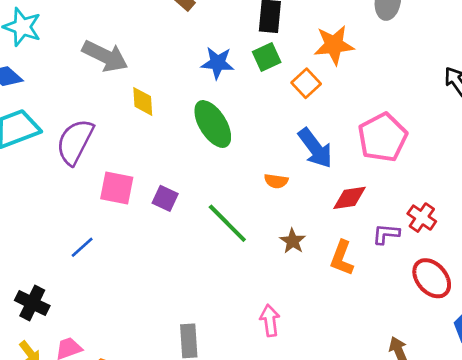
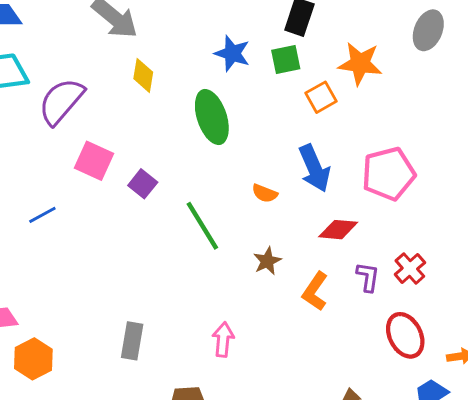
purple L-shape: (386, 234) -> (368, 277), turned 80

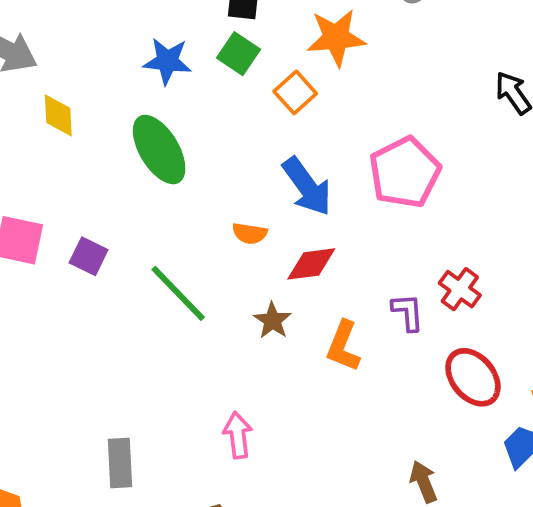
green square: (286, 59) -> (239, 54), turned -32
red diamond: (338, 230) -> (311, 264), moved

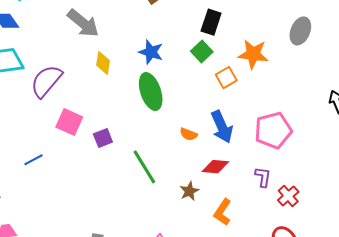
blue star: (167, 61) -> (151, 52), moved
orange semicircle: (250, 233) -> (189, 134), moved
purple square: (89, 256) -> (103, 138), turned 30
purple L-shape: (408, 312) -> (263, 177), moved

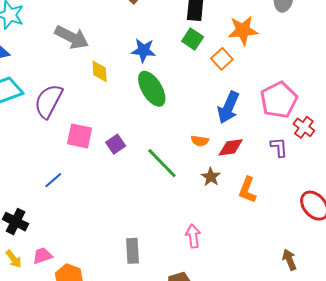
blue arrow: (222, 127) -> (228, 107), turned 60
orange semicircle: (189, 134) -> (200, 141), moved
red cross: (288, 196) -> (304, 127), moved

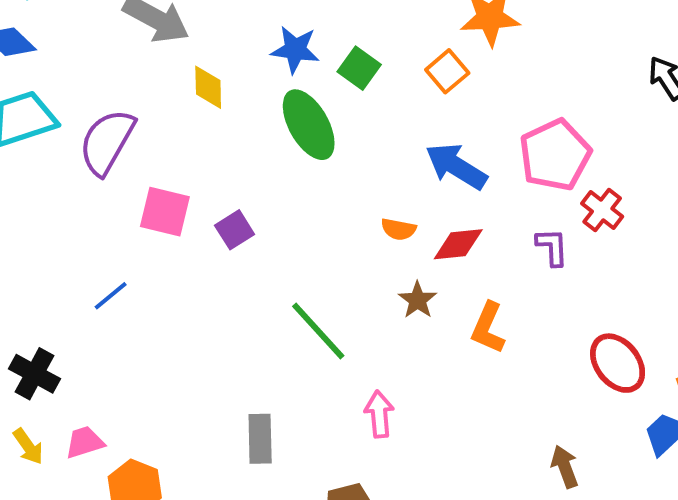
green square: (193, 39) -> (359, 68), moved
blue arrow: (228, 107) -> (456, 166), turned 96
green line: (162, 163) -> (318, 331), moved

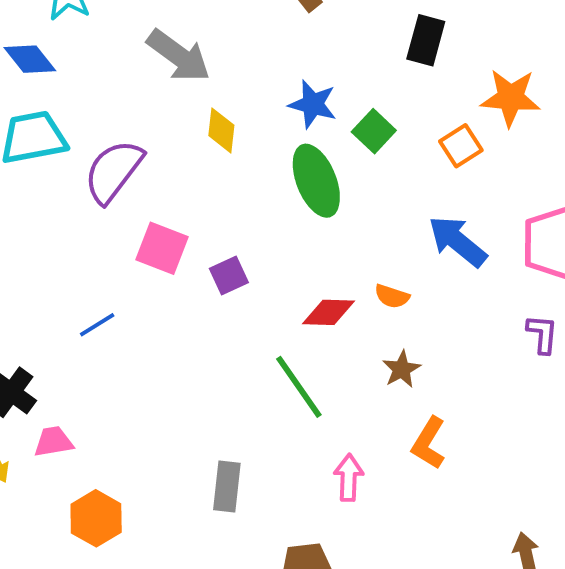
red diamond: (458, 244) -> (328, 312), moved
orange L-shape: (488, 328) -> (429, 443), moved
pink trapezoid: (85, 442) -> (53, 442), moved

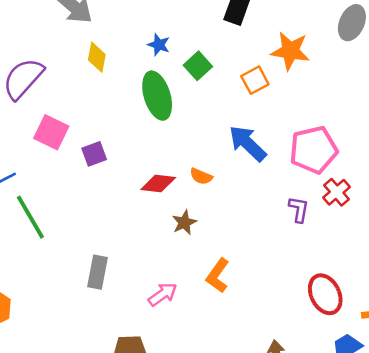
blue star: (313, 104) -> (159, 45), size x0.7
brown star: (402, 369) -> (184, 222), moved
green line: (299, 387) -> (30, 217), moved
pink arrow: (349, 478) -> (163, 294), turned 48
gray rectangle: (227, 486) -> (98, 272), moved

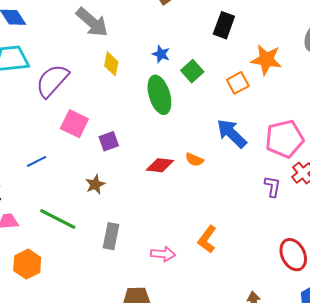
green line: (30, 217) -> (58, 219), moved, turned -33
brown star: (184, 222) -> (95, 184), moved
pink arrow: (163, 294) -> (163, 254), turned 40

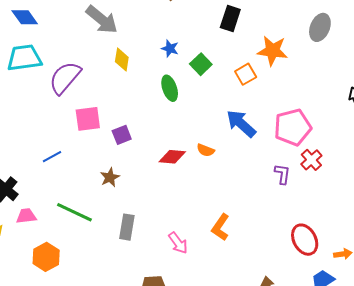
green ellipse: (159, 95) -> (170, 88), size x0.7
pink square: (74, 124) -> (88, 119), turned -32
pink arrow: (163, 254) -> (178, 243), turned 50

